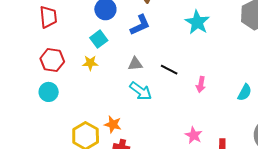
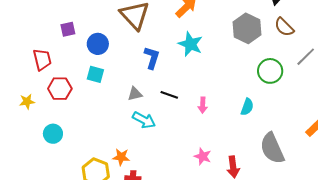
blue L-shape: (140, 25) -> (152, 58), moved, turned -40
cyan square: (99, 39) -> (95, 74), turned -30
red hexagon: (52, 60) -> (60, 89), moved
yellow star: (90, 63) -> (27, 102), moved

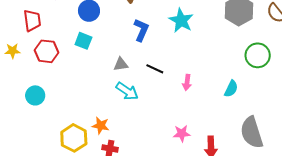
yellow star: (27, 102) -> (13, 51), moved
pink star: (203, 156) -> (182, 133), turned -30

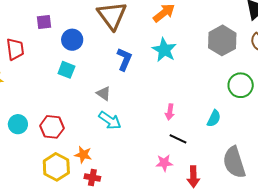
red hexagon: (47, 51) -> (52, 127), moved
gray triangle: (121, 64) -> (104, 93), turned 42
black line: (155, 69) -> (178, 139), moved

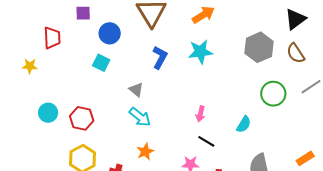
cyan star: (164, 50) -> (200, 52), turned 30
orange star: (83, 155) -> (145, 152), moved, turned 30

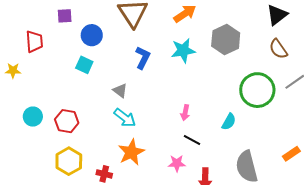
gray hexagon: (259, 47) -> (226, 40), moved
green circle: (273, 94) -> (257, 90), size x1.4
orange star: (145, 152) -> (131, 152), size x1.5

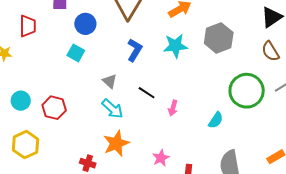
black line: (192, 140) -> (147, 93), moved
yellow hexagon: (69, 161) -> (25, 145), moved
pink star: (177, 163) -> (161, 158), turned -30

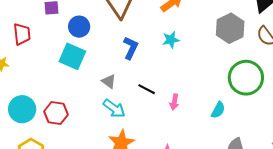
gray hexagon: (219, 38) -> (230, 28), moved
cyan star: (175, 46) -> (171, 40), size x0.7
cyan square: (76, 53) -> (72, 56), size x1.5
cyan circle: (21, 101) -> (22, 109), size x1.4

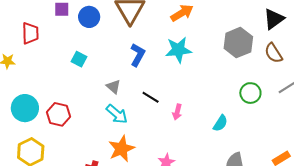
blue circle: (79, 27) -> (89, 17), moved
cyan star: (171, 40) -> (178, 50), size x1.5
cyan square: (72, 56) -> (79, 59), size x0.6
green circle: (246, 78) -> (250, 93), size x0.6

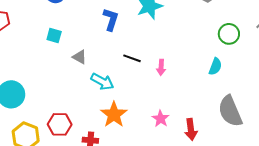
gray triangle: (113, 87) -> (80, 57), moved
red hexagon: (58, 114) -> (60, 124), moved
cyan semicircle: (220, 123) -> (215, 67), moved

